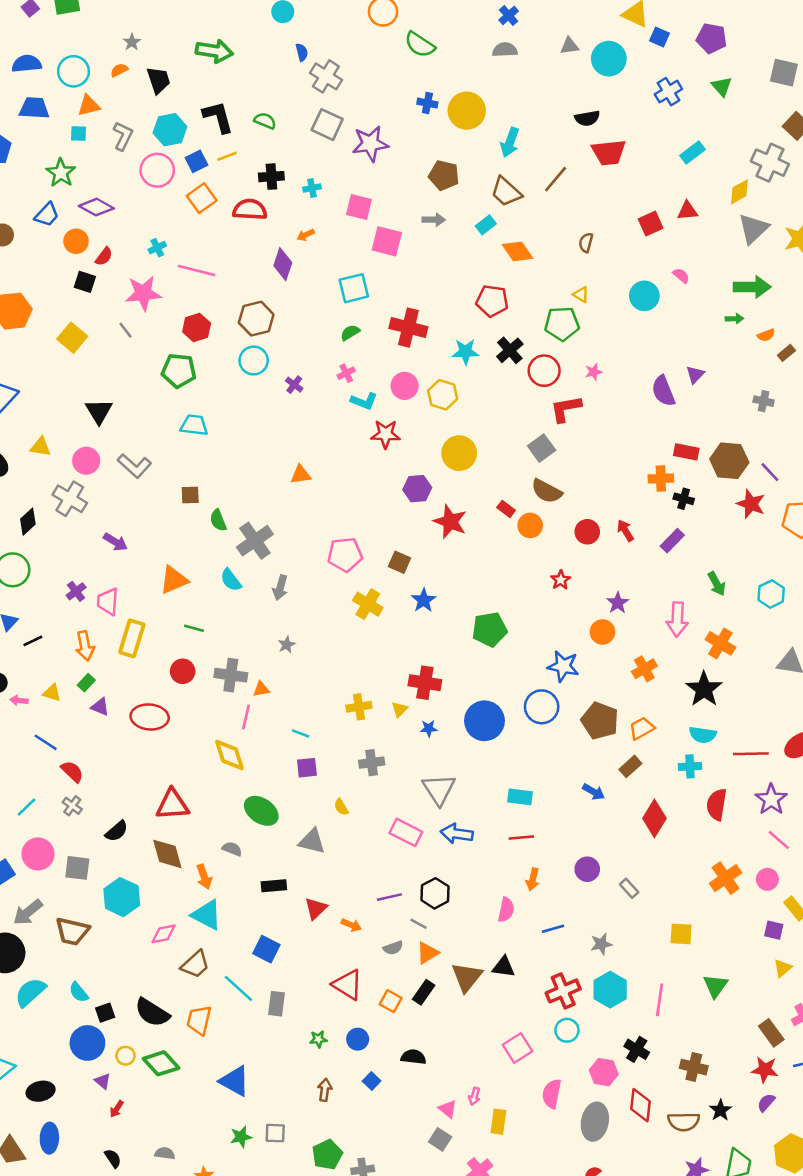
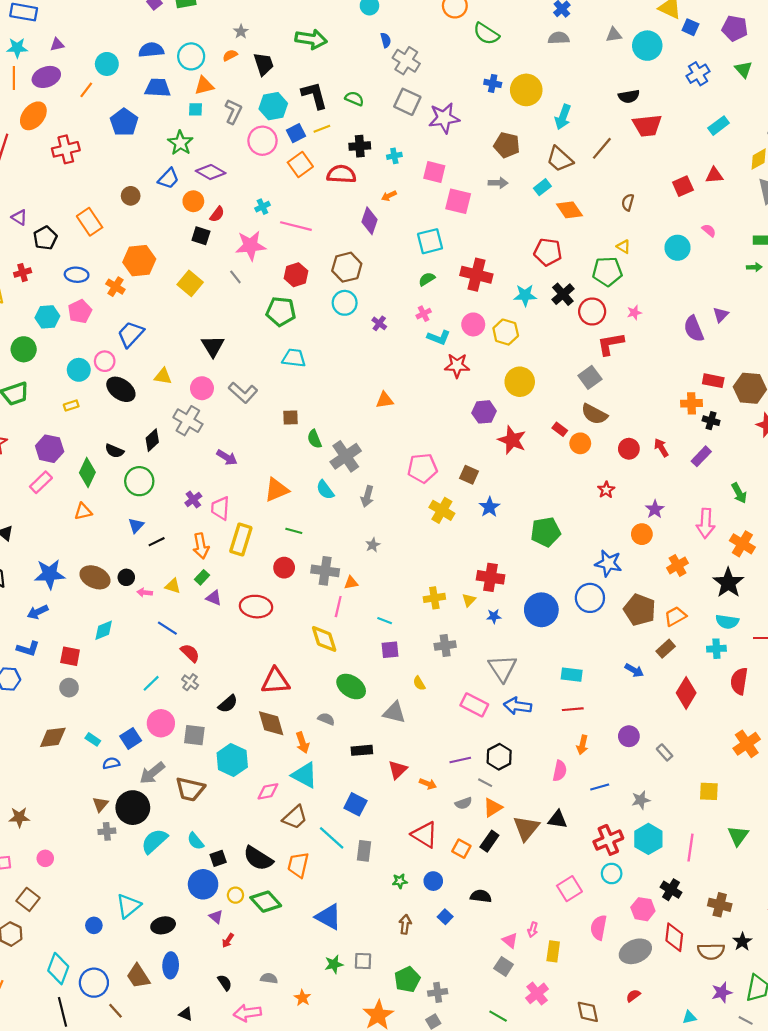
gray ellipse: (595, 1122) -> (635, 951), turned 56

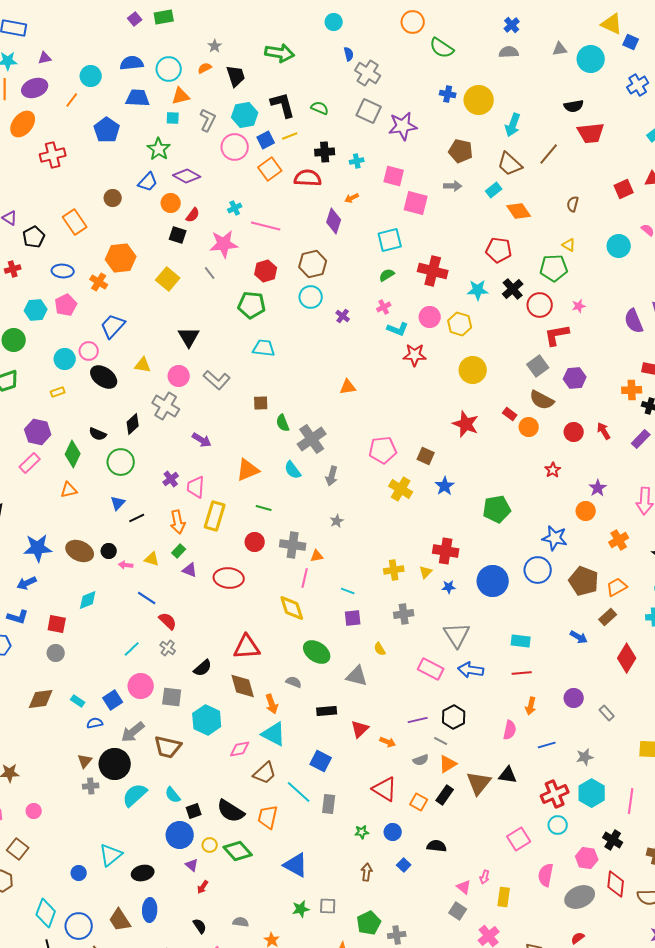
purple hexagon: (484, 412) -> (575, 378), moved

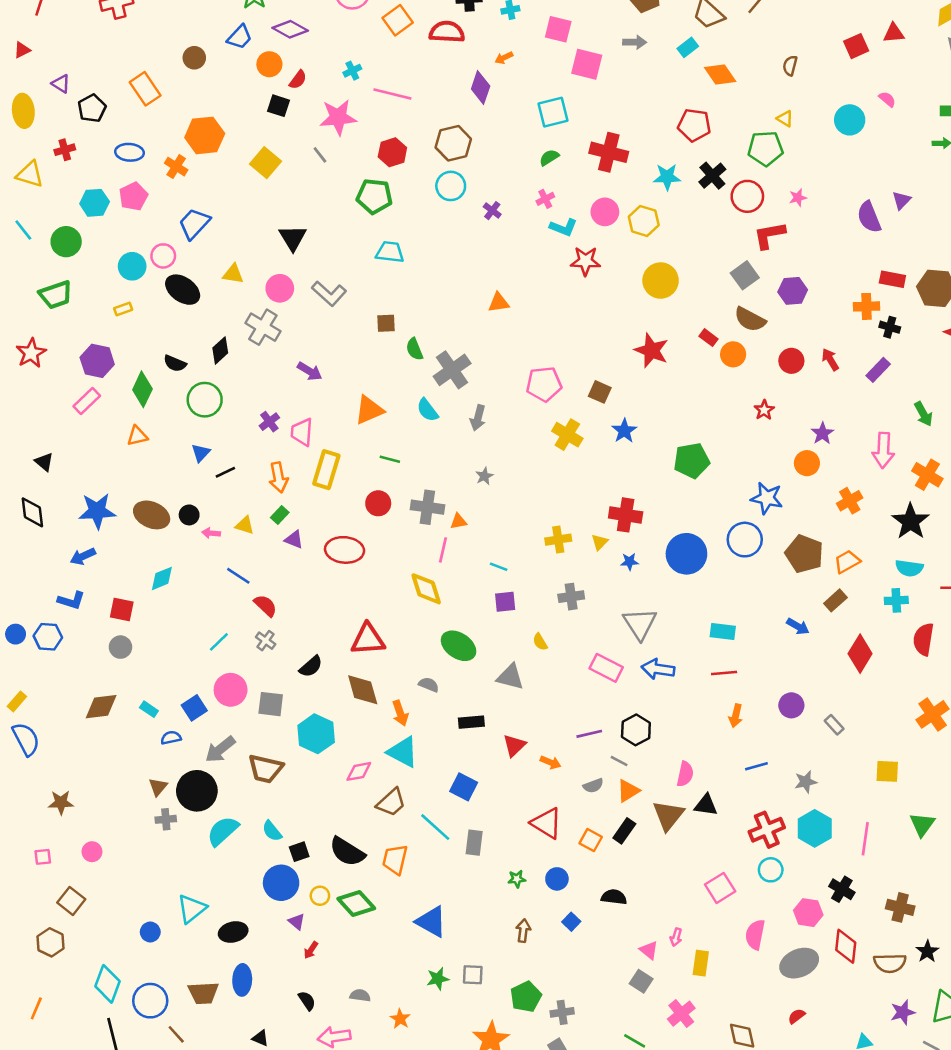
pink semicircle: (510, 730) -> (685, 774), moved
brown trapezoid: (120, 920) -> (203, 993), turned -60

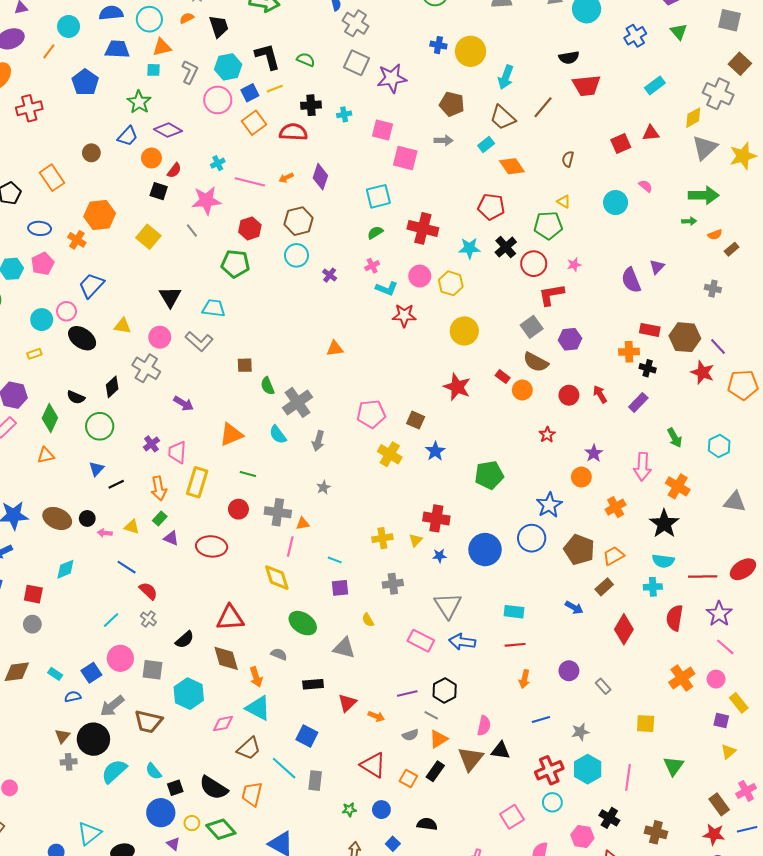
orange arrow: (504, 58) -> (286, 178), moved
cyan trapezoid: (390, 252) -> (214, 308), moved
blue star: (767, 498) -> (549, 505), turned 30

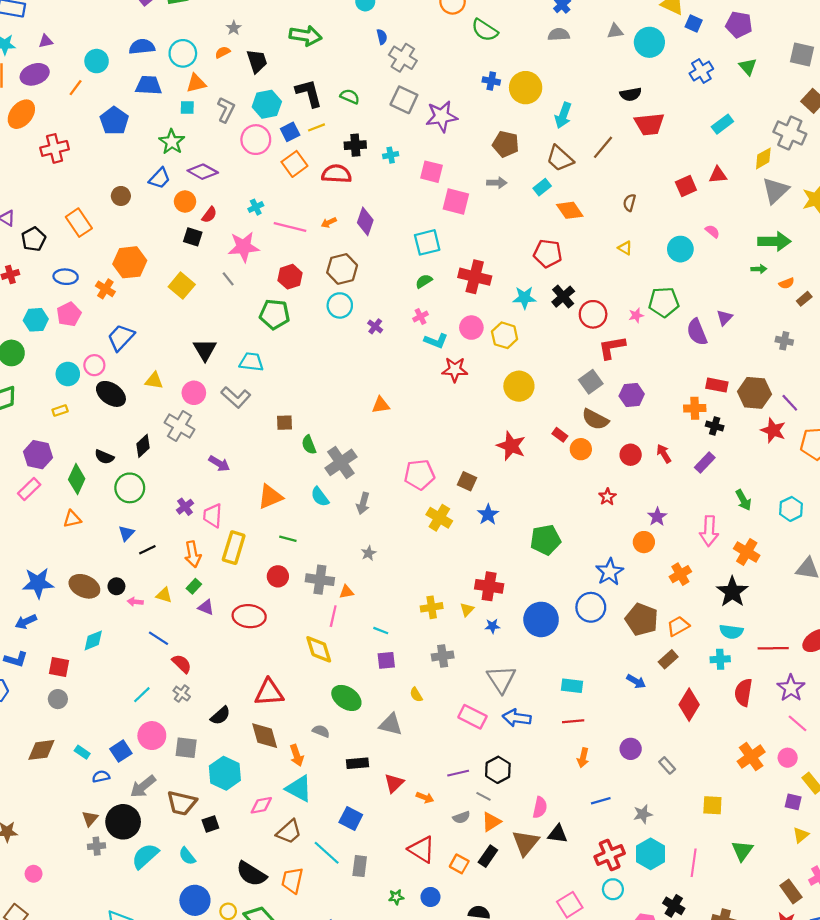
green pentagon: (548, 225) -> (664, 302), moved
black square: (175, 788) -> (210, 824), moved

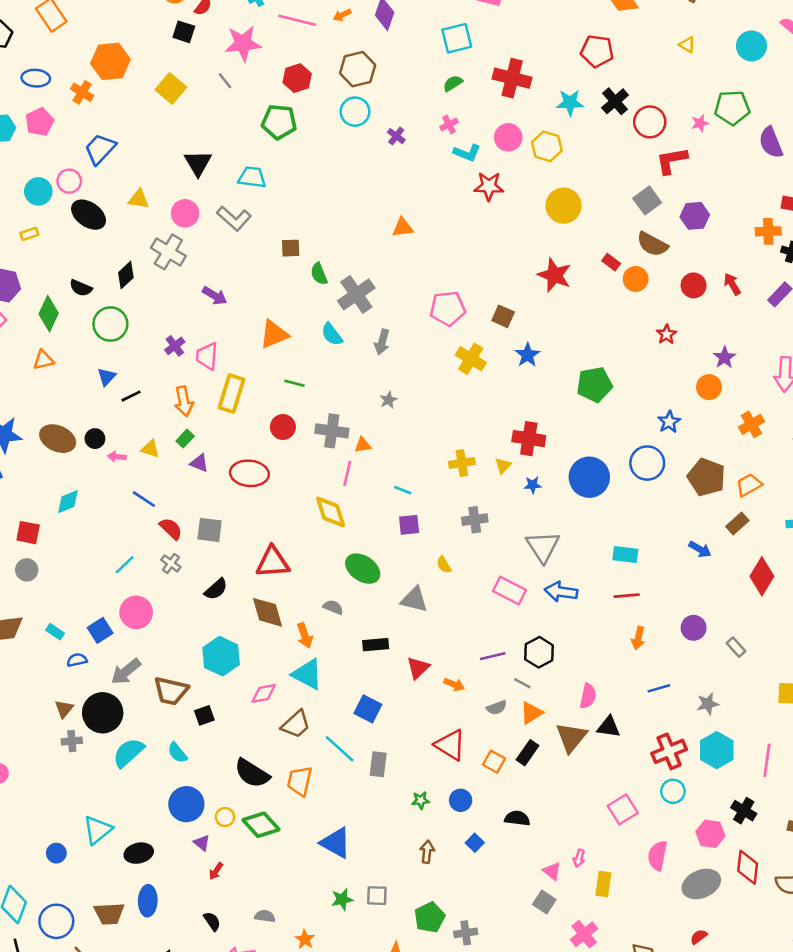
blue star: (610, 572) -> (669, 422), size x0.7
gray square: (186, 748) -> (210, 530), moved

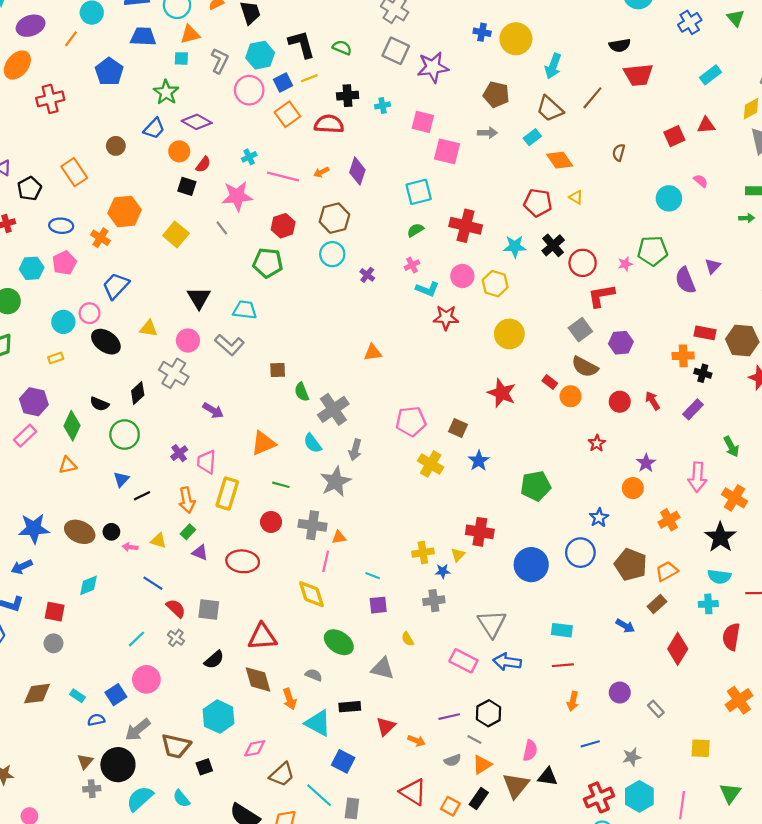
yellow triangle: (687, 45) -> (576, 197), moved
gray star: (388, 400) -> (336, 482), moved, size x2.0
blue star: (533, 485) -> (443, 571), moved
cyan triangle: (307, 674) -> (318, 723), moved

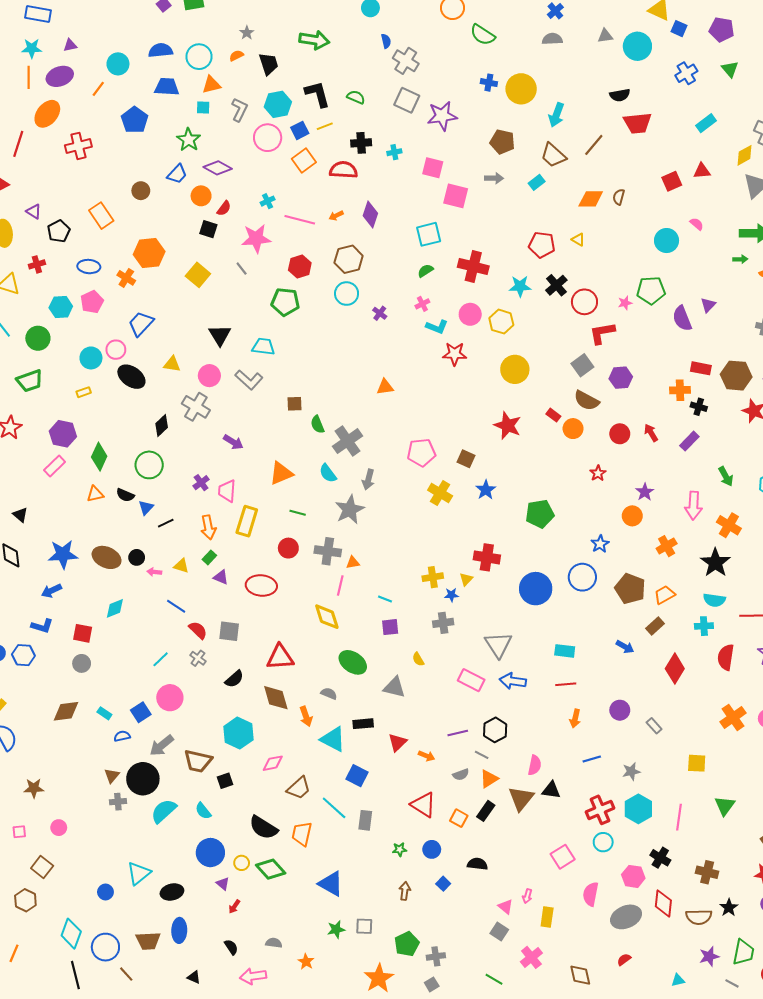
orange diamond: (560, 160) -> (591, 199), moved, turned -55
black semicircle: (99, 404) -> (125, 495), moved

